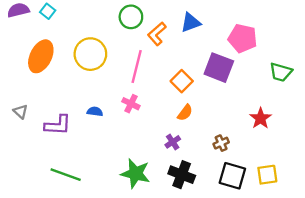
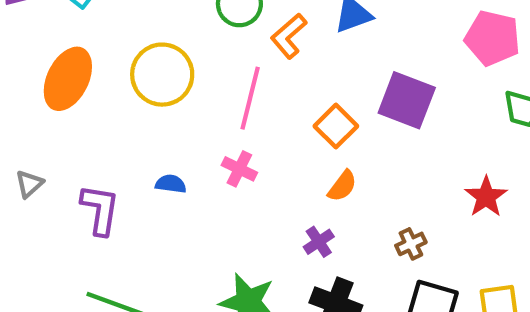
pink pentagon: (243, 38) -> (492, 38), moved
gray triangle: (21, 112) -> (29, 184), turned 35
purple L-shape: (58, 125) -> (100, 210), turned -84

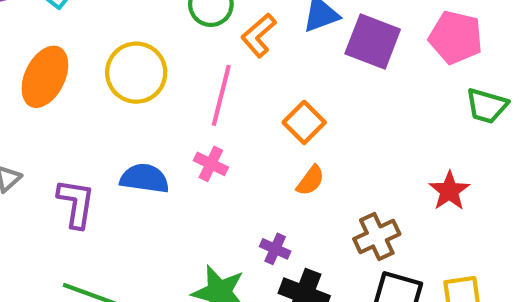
purple square: (407, 100) -> (373, 41), moved
blue semicircle: (171, 184) -> (144, 178), size x1.6
purple cross: (319, 242) -> (275, 249), moved, turned -32
brown cross: (411, 244) -> (377, 236), size x1.5

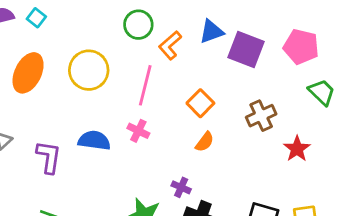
green trapezoid: (487, 106) -> (322, 92), turned -152
brown cross: (377, 236) -> (261, 116), moved

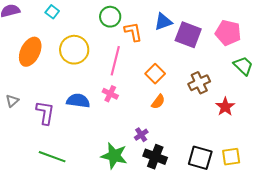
cyan square: (36, 18) -> (52, 12), moved
orange L-shape: (170, 45) -> (133, 32), turned 120
purple cross: (181, 187) -> (141, 135), turned 32

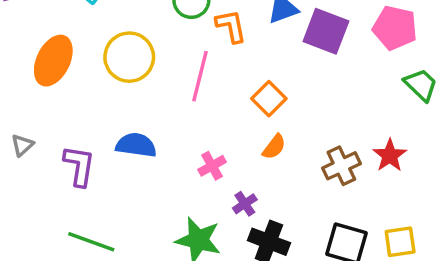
brown cross: (199, 83) -> (341, 166), moved
pink cross: (110, 94) -> (212, 166), moved, turned 35

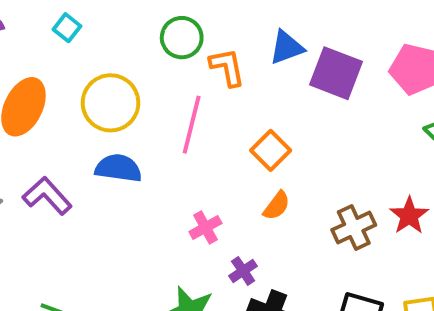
blue semicircle: (136, 145) -> (118, 168), moved
purple L-shape: (79, 166) -> (47, 196), moved, turned -51

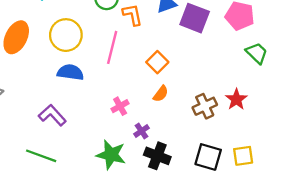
purple L-shape: (47, 196) -> (52, 115), moved

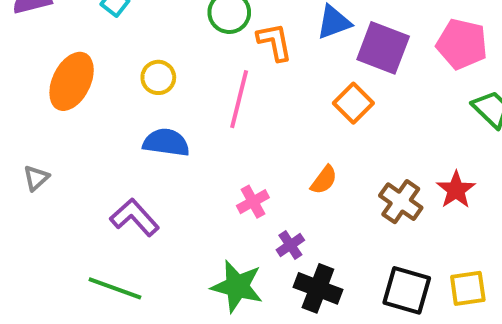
yellow circle: (66, 35) -> (158, 77), size x0.6
orange square: (157, 62) -> (353, 103), moved
brown cross: (205, 106) -> (401, 202), turned -30

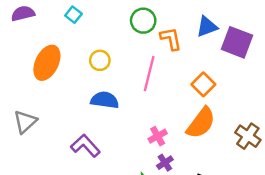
orange square: (353, 103) -> (203, 84), moved
gray triangle: (36, 178) -> (25, 122), size x1.5
orange semicircle: (324, 180) -> (201, 123), size x1.8
purple cross: (290, 245) -> (165, 163), moved

